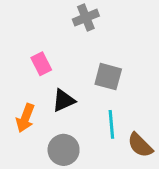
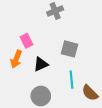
orange arrow: (25, 118) -> (16, 59), moved

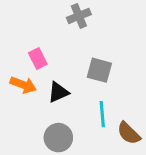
orange arrow: (16, 59) -> (23, 85), turned -90

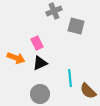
pink rectangle: (38, 58) -> (37, 43), moved
gray square: (99, 70) -> (76, 26), moved

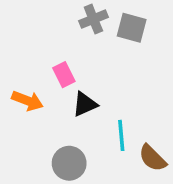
gray square: (76, 26) -> (132, 28), moved
black triangle: (40, 63) -> (85, 104), moved

